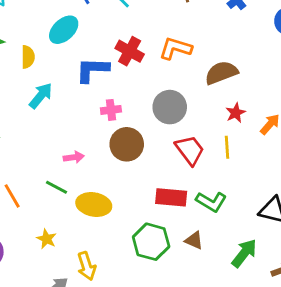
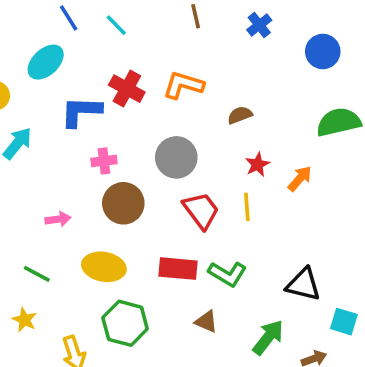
brown semicircle: (221, 73) -> (240, 115), size x0.6
green line: (57, 187) -> (37, 274), moved
yellow ellipse: (94, 204) -> (104, 267), moved
green hexagon: (151, 242) -> (125, 323), moved

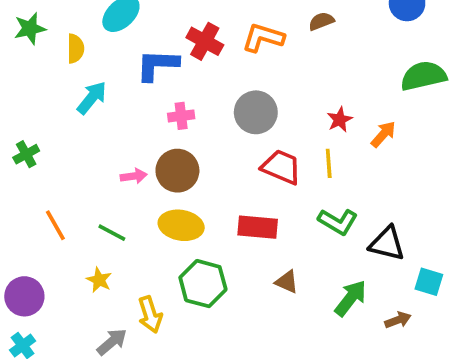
brown semicircle: (240, 115) -> (321, 21), moved
brown circle: (123, 203) -> (177, 171), moved
red trapezoid: (201, 210) -> (281, 167), turned -30
green L-shape: (227, 274) -> (338, 222), moved

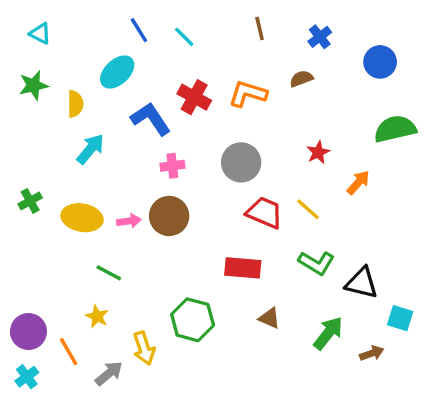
blue L-shape: (157, 65) -> (151, 119), turned 54
red star: (340, 120) -> (318, 152), moved
yellow line: (329, 163) -> (308, 209), turned -44
orange line: (55, 225) -> (69, 352), moved
yellow ellipse: (181, 225) -> (82, 218), moved

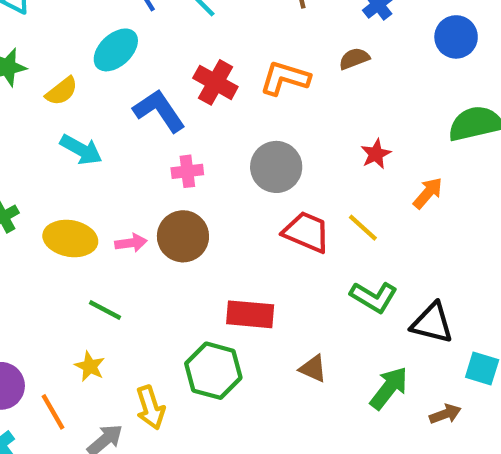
yellow semicircle: (75, 104) -> (62, 91), turned 52
cyan arrow: (90, 149) -> (81, 150), turned 80
red rectangle: (243, 268) -> (250, 314), moved

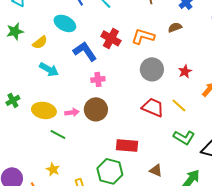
cyan ellipse: (116, 50) -> (65, 23), turned 70
gray circle: (276, 167) -> (152, 69), moved
green line: (105, 310) -> (58, 134), moved

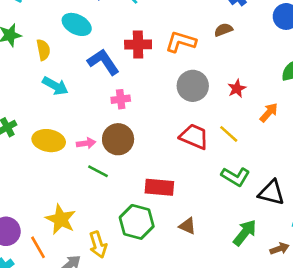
red cross: (111, 38) -> (138, 44), turned -30
yellow semicircle: (40, 42) -> (43, 50), turned -63
green line: (58, 134) -> (98, 171), moved
yellow star: (53, 169) -> (61, 219), size x1.6
brown triangle: (156, 170) -> (187, 226), moved

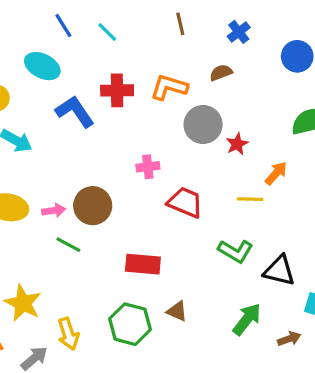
gray circle: (193, 86) -> (203, 124), moved
pink cross: (121, 99) -> (148, 167), moved
yellow line: (229, 134) -> (250, 199), moved, turned -40
green hexagon: (137, 222) -> (130, 324), moved

